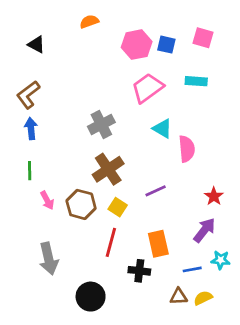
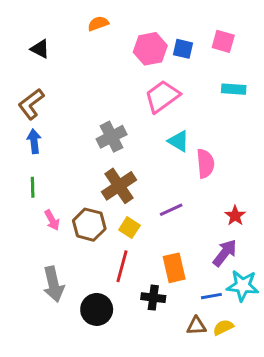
cyan rectangle: (196, 81) -> (234, 89), moved
cyan star: (221, 260) -> (243, 286), size x1.5
black circle: (91, 297) -> (97, 309), moved

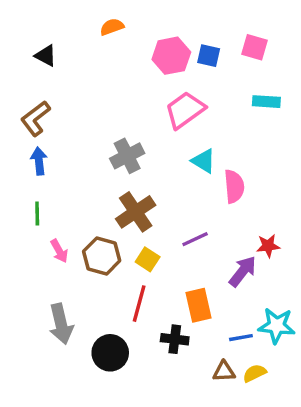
red star: (235, 216) -> (268, 246), turned 30
purple arrow: (225, 253) -> (243, 271), moved

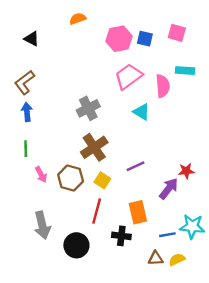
pink semicircle: (234, 186) -> (163, 86), moved

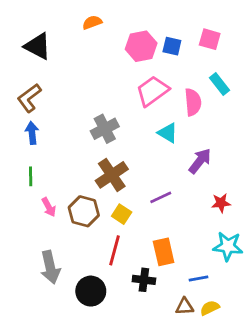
black triangle: (32, 39) -> (38, 46), size x1.5
cyan rectangle: (185, 71) -> (220, 84), turned 48
purple arrow: (169, 189) -> (200, 161), moved
cyan star: (192, 226) -> (228, 246), moved

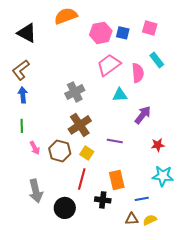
orange semicircle: (92, 22) -> (66, 16), size x1.6
cyan triangle: (168, 133) -> (120, 95), turned -35
purple line: (161, 197) -> (115, 141), turned 35

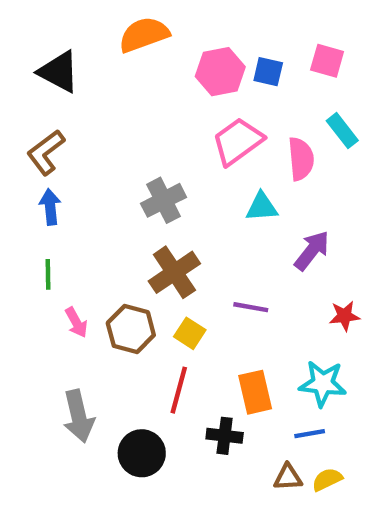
cyan star: (163, 176) -> (323, 383), moved

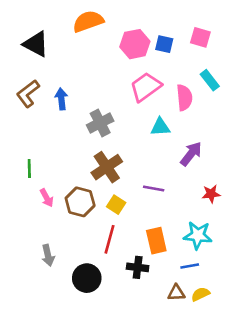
blue arrow: (50, 207) -> (61, 99), moved
gray arrow: (78, 416) -> (48, 255), size x0.7

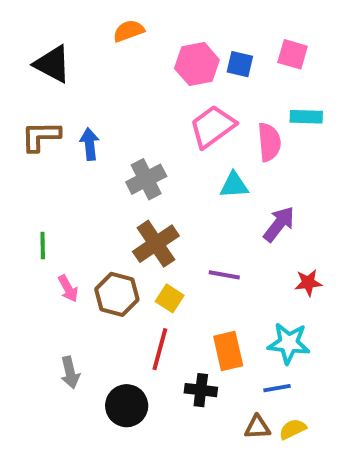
orange semicircle: (88, 21) -> (129, 31), size x0.7
cyan rectangle: (210, 80) -> (306, 117), turned -50
brown L-shape: (28, 94) -> (41, 136), turned 36

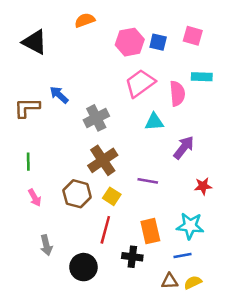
brown L-shape: (41, 136) -> (27, 108), moved
blue arrow: (90, 144) -> (59, 95), turned -42
pink arrow: (68, 289) -> (35, 198), moved

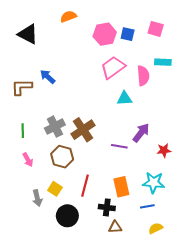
gray cross: (96, 118) -> (55, 127), moved
purple arrow: (184, 147) -> (141, 133), moved
yellow square: (112, 196) -> (55, 189), moved
brown triangle: (170, 281) -> (115, 227), moved

